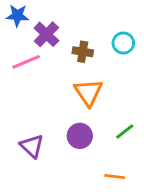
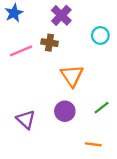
blue star: (17, 15) -> (14, 13), turned -30
purple cross: (46, 34) -> (61, 15), moved
brown cross: (83, 52) -> (49, 43), moved

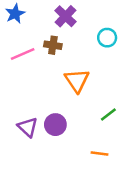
purple circle: (65, 111) -> (55, 125), moved

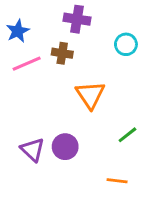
blue star: (15, 14) -> (18, 31), moved
purple cross: (65, 16) -> (77, 19), turned -35

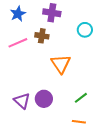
blue star: (18, 31) -> (18, 14), moved
green line: (127, 135) -> (81, 98), moved

